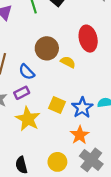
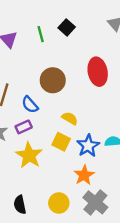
yellow semicircle: (68, 62) -> (70, 118), moved

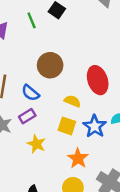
red ellipse: (98, 72) -> (98, 80), moved
yellow star: (29, 155) -> (36, 144), size x0.7
orange star: (84, 175) -> (78, 158), moved

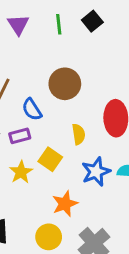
yellow semicircle: (72, 101) -> (79, 134), turned 42
yellow square: (67, 126) -> (50, 159), moved

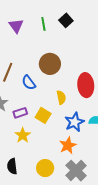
purple rectangle: (20, 136) -> (20, 113), moved
yellow star: (21, 172) -> (23, 135), moved
orange star: (65, 204) -> (68, 145), moved

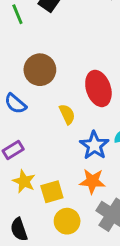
yellow square: (43, 115) -> (52, 192), moved, turned -35
orange star: (68, 145) -> (92, 181), turned -30

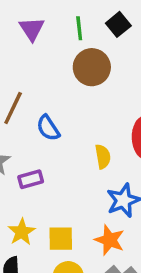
brown circle: (40, 70) -> (92, 67), moved
yellow star: (24, 181) -> (22, 232), moved

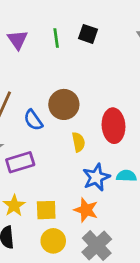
black square: (118, 24) -> (88, 34), turned -30
brown circle: (92, 67) -> (64, 104), moved
purple rectangle: (31, 179) -> (20, 162), size x1.4

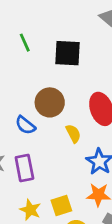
black square: (88, 34) -> (68, 53), moved, size x1.5
purple rectangle: (20, 162) -> (24, 168), turned -68

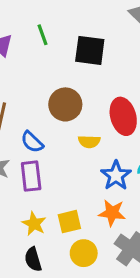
blue semicircle: (25, 125) -> (32, 142), moved
yellow semicircle: (73, 134) -> (89, 142), turned 114

